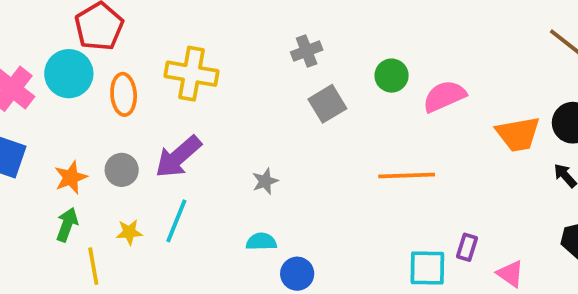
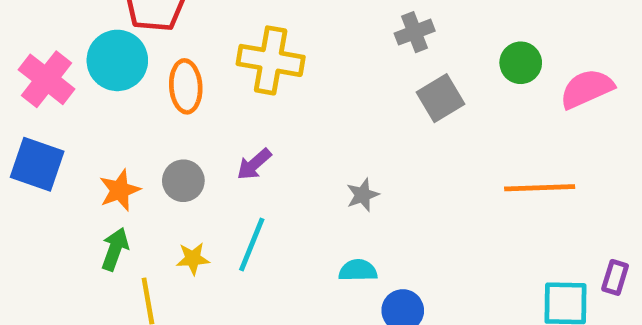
purple arrow: (178, 157) -> (254, 164), size x0.6

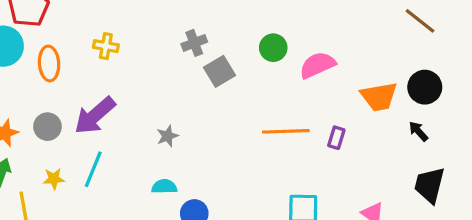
gray cross: (415, 32) -> (194, 43), moved
yellow cross: (271, 60) -> (106, 46), size x0.6
purple arrow: (254, 164) -> (95, 116), size x1.8
purple rectangle: (615, 277) -> (336, 138), moved

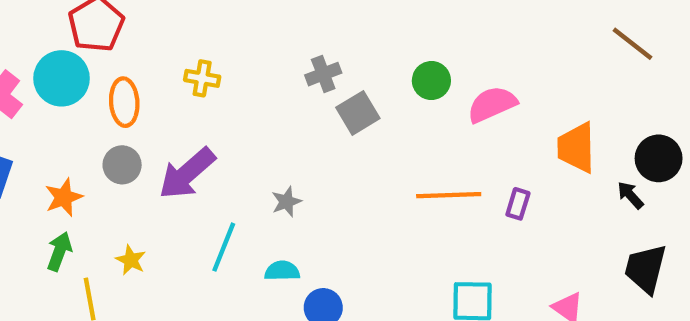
black circle: (425, 87) -> (659, 158), moved
orange trapezoid: (379, 97) -> (576, 148), turned 99
gray circle: (47, 127) -> (122, 165), moved
cyan line: (93, 169) -> (224, 247), moved
yellow star: (54, 179) -> (131, 260), turned 30

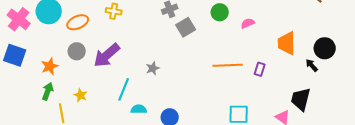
orange ellipse: (124, 102) -> (78, 22), turned 70
pink semicircle: (492, 104) -> (248, 23), size x0.6
black trapezoid: (646, 269) -> (301, 99), moved
cyan semicircle: (282, 271) -> (139, 109), moved

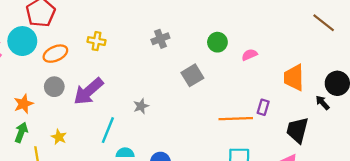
gray square: (186, 27) -> (192, 75), moved
orange line: (228, 65) -> (236, 119), moved
black trapezoid: (301, 99) -> (297, 130), moved

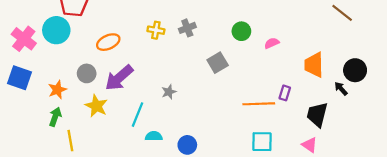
yellow cross: (96, 41) -> (156, 30), moved
orange ellipse: (55, 54) -> (108, 42), moved
yellow star: (59, 137) -> (96, 106), moved, size x1.5

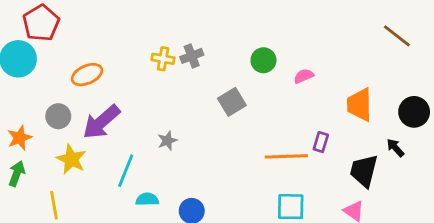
yellow cross: (156, 30) -> (163, 59), moved
black arrow: (341, 89) -> (395, 148), moved
yellow line: (70, 141) -> (54, 205), moved

